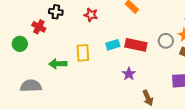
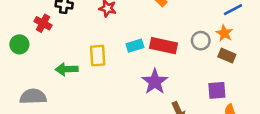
purple star: (129, 74) -> (155, 82), size x1.5

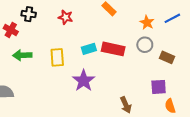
orange star: (224, 33) -> (147, 23), moved
green arrow: (67, 69) -> (22, 55), moved
purple star: (155, 82) -> (84, 81), moved

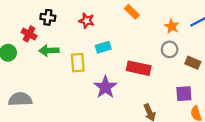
cyan rectangle: (89, 49) -> (103, 47), moved
red rectangle: (113, 49) -> (139, 68), moved
green arrow: (22, 55) -> (49, 51), moved

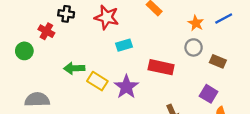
red star: (87, 21) -> (107, 17), size x1.5
green arrow: (49, 51) -> (74, 68), moved
yellow rectangle: (78, 63) -> (97, 81), moved, turned -54
purple square: (184, 94) -> (209, 94), turned 35

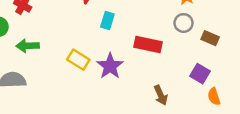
cyan rectangle: (124, 45) -> (107, 20), turned -56
green arrow: (74, 68) -> (28, 46), moved

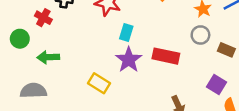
yellow rectangle: (78, 60) -> (99, 83), moved
purple star: (110, 66) -> (129, 60), moved

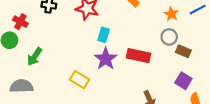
red cross: (43, 18) -> (20, 22), moved
brown rectangle: (226, 50) -> (183, 51), moved
green arrow: (48, 57) -> (35, 57), turned -54

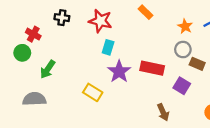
cyan rectangle: (104, 35) -> (108, 47), moved
purple square: (183, 81) -> (182, 86), moved

